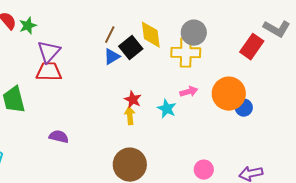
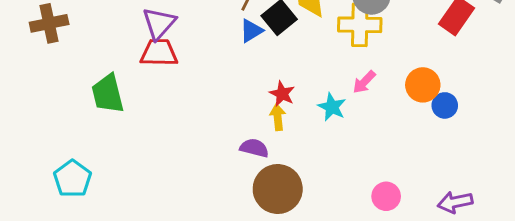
pink arrow: (189, 92) -> (364, 82), turned 150
orange circle: (229, 94) -> (423, 85), size x0.7
purple semicircle: (59, 137) -> (254, 148), moved

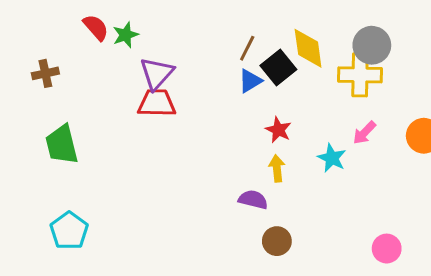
brown cross: (49, 23) -> (45, 73), size x0.7
green trapezoid: (108, 94) -> (62, 145), moved
red star: (282, 94) -> (278, 130), moved
brown circle: (278, 189) -> (277, 241), size x0.6

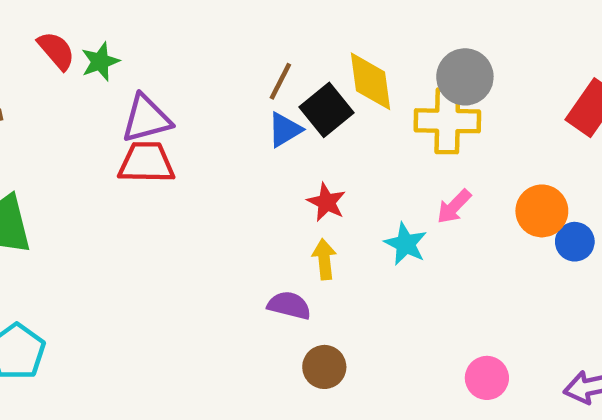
purple triangle: (157, 73) -> (146, 119), turned 33

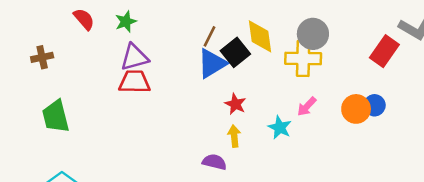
green star: (100, 62) -> (126, 22), moved
blue triangle: (285, 130) -> (212, 63), size x1.5
blue circle: (575, 242) -> (375, 105), moved

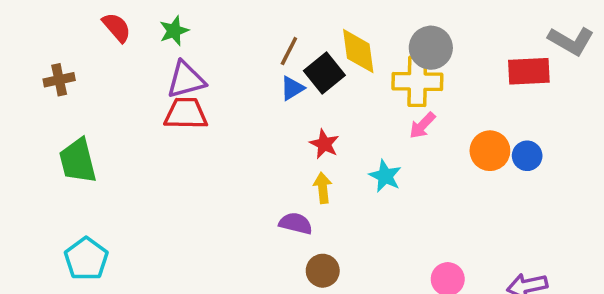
red rectangle: (384, 51) -> (529, 71), turned 52
blue triangle: (212, 63) -> (292, 88), size x0.6
blue circle: (375, 105) -> (527, 156), moved
pink arrow: (307, 107) -> (422, 125), moved

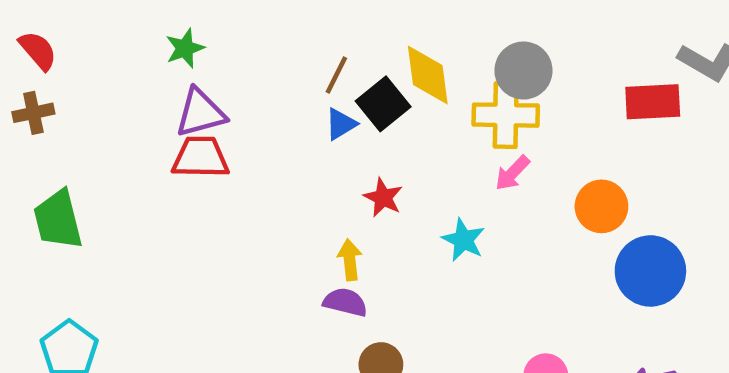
red semicircle: (117, 27) -> (38, 50), moved
blue circle: (527, 156) -> (650, 271), moved, size x1.8
yellow arrow: (323, 188) -> (350, 260), moved

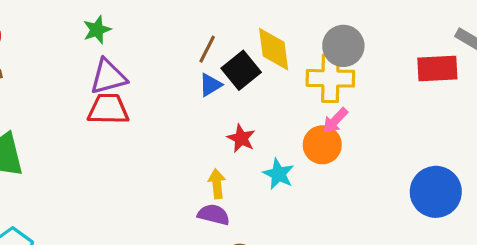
orange circle: (601, 206) -> (322, 145), moved
cyan star: (463, 240) -> (278, 174), moved

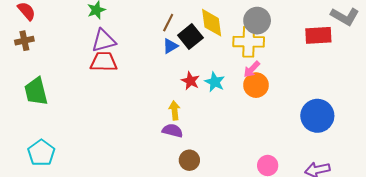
orange circle: (322, 145) -> (256, 85), moved
cyan star: (278, 174) -> (215, 82), moved

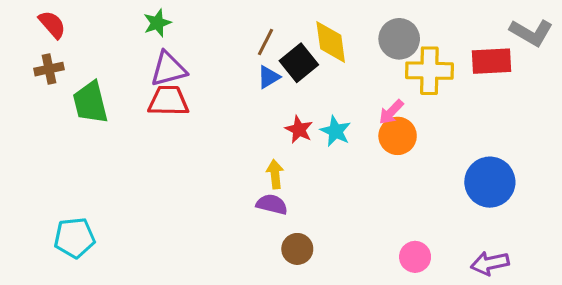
yellow cross: (249, 42) -> (429, 71), moved
green trapezoid: (36, 91) -> (90, 102), moved
cyan pentagon: (41, 153) -> (74, 238), turned 30

